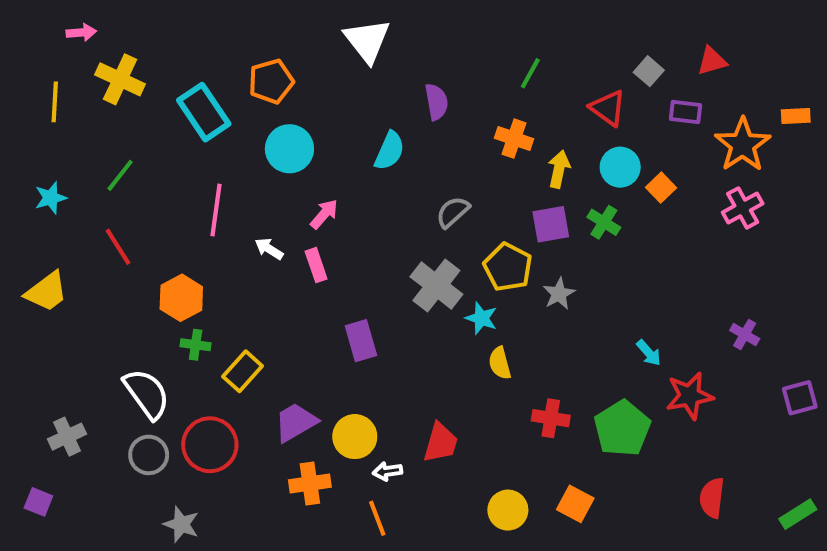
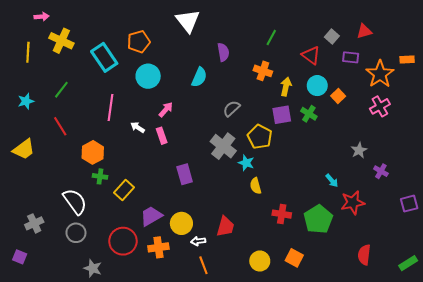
gray star: (559, 294) -> (359, 150), moved
red circle: (210, 445) -> (123, 241), moved
orange line: (377, 518) -> (203, 265), moved

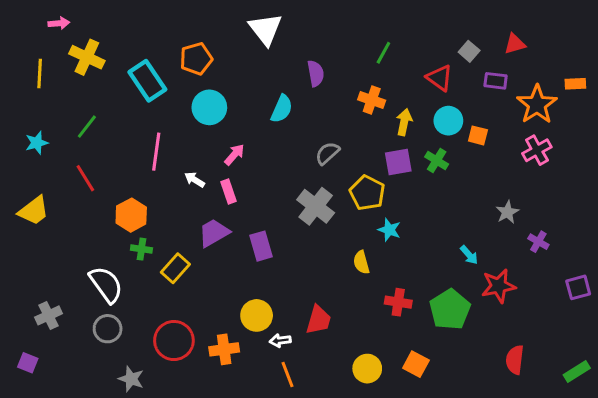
orange square: (338, 96) -> (478, 135), turned -32
cyan star: (246, 163) -> (389, 230), moved
purple trapezoid: (151, 216) -> (214, 233), moved

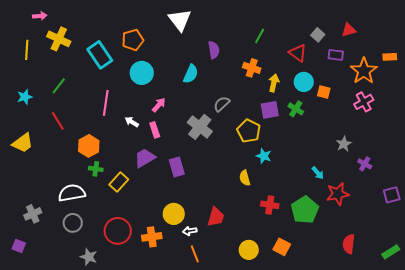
gray cross: (316, 206) -> (200, 127), moved
white semicircle: (106, 284) -> (72, 193), turned -64

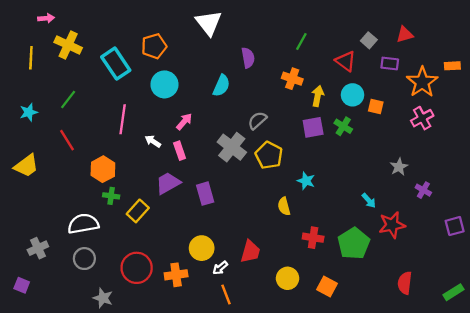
yellow pentagon: (249, 131) -> (269, 155), moved
white arrow: (190, 231) -> (220, 268), turned -32
yellow circle: (249, 250) -> (288, 278), moved

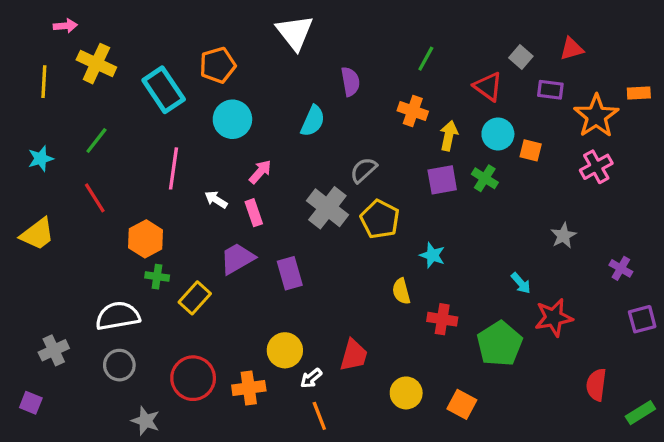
purple cross: (423, 190) -> (621, 268), moved
red cross: (313, 238) -> (442, 319), moved
red semicircle: (405, 283) -> (596, 385), moved

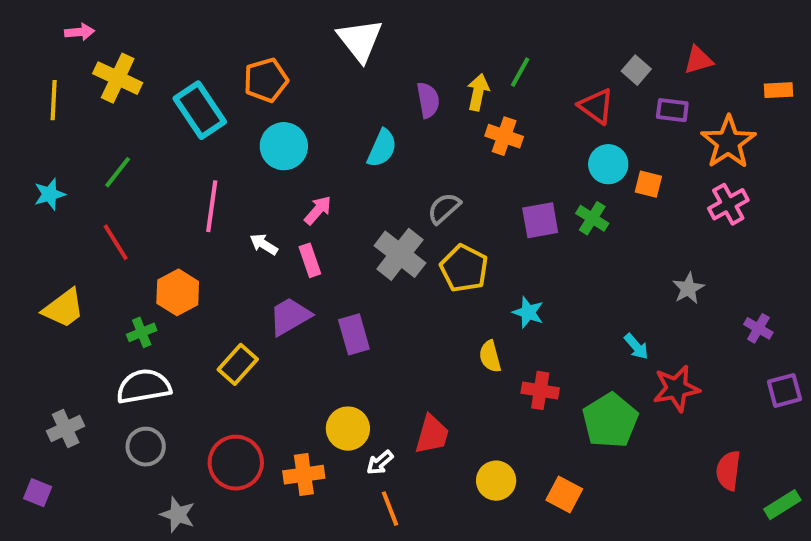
orange rectangle: (639, 93) -> (778, 90), moved
yellow arrow: (449, 136) -> (478, 92), moved
yellow trapezoid: (37, 234) -> (64, 308), moved
green cross: (157, 277) -> (142, 332), moved, turned -30

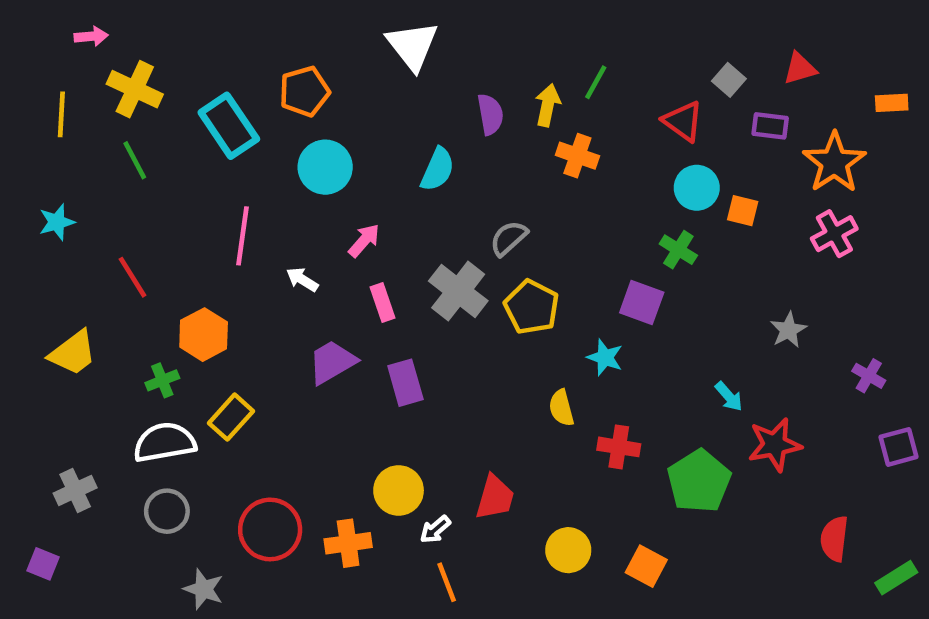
green line: (118, 172) -> (135, 160), moved, turned -66
purple square: (540, 220) -> (642, 302), moved, turned 30
pink rectangle: (310, 260) -> (382, 302), moved
yellow rectangle: (238, 364) -> (231, 417), moved

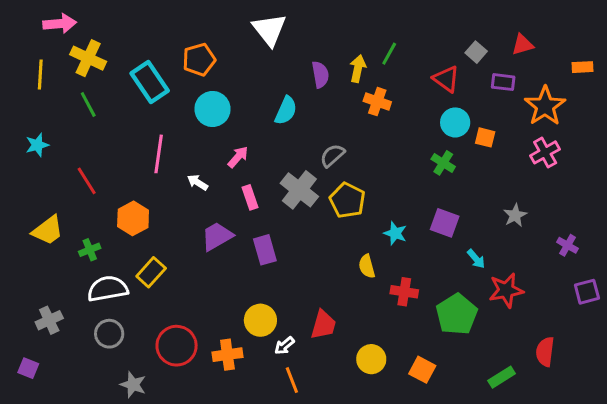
pink arrow: (91, 36) -> (60, 24), size x1.5
purple square: (642, 302) -> (445, 223), moved
green cross: (162, 380) -> (90, 250), moved
green rectangle: (896, 578) -> (502, 377), moved

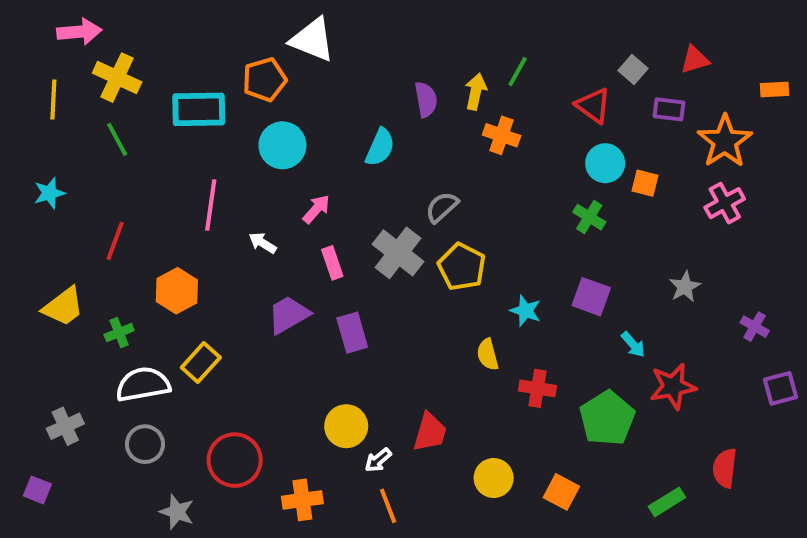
white triangle: (269, 30) -> (312, 40), moved, turned -30
cyan rectangle: (150, 82) -> (199, 109), turned -57
red line: (87, 181) -> (115, 241), turned 52
orange cross: (227, 355) -> (302, 500), moved

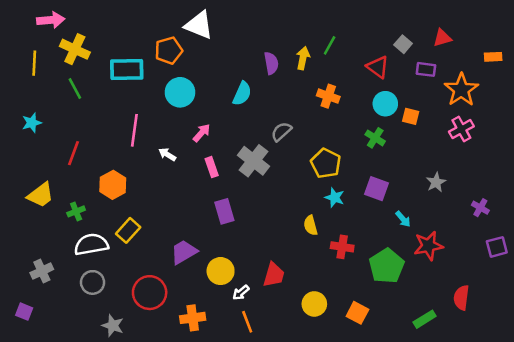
orange cross: (502, 135) -> (328, 96), moved
yellow pentagon: (462, 267) -> (326, 163), moved
purple trapezoid: (288, 315) -> (184, 252), moved

